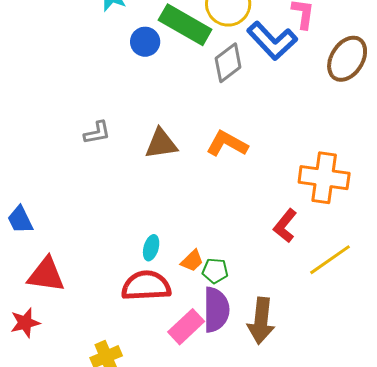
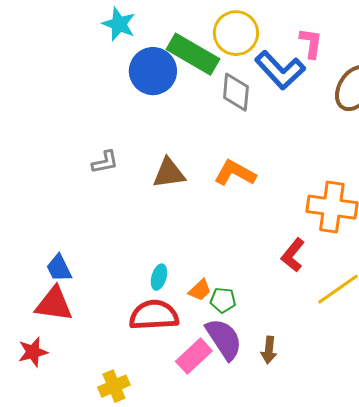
blue circle: (145, 42) -> (153, 71), size x1.6
gray diamond: (228, 63) -> (236, 92), turned -48
blue trapezoid: (20, 220) -> (59, 268), moved
purple semicircle: (216, 310) -> (224, 339), turned -33
brown arrow: (261, 321) -> (269, 350), size x0.6

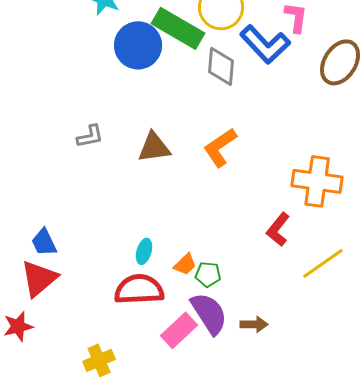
orange L-shape: (235, 173) -> (220, 147), turned -63
red triangle: (54, 304) -> (39, 278), turned -48
brown arrow: (269, 350) -> (254, 324), turned -96

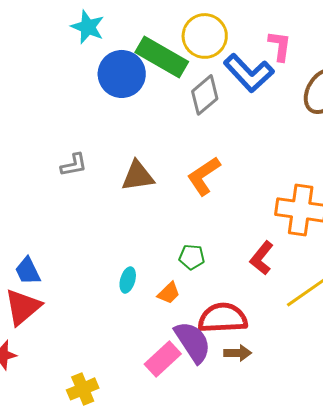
gray diamond: (221, 66) -> (205, 95), turned 45
green pentagon: (208, 274) -> (192, 257), moved
red semicircle: (139, 289) -> (223, 318), moved

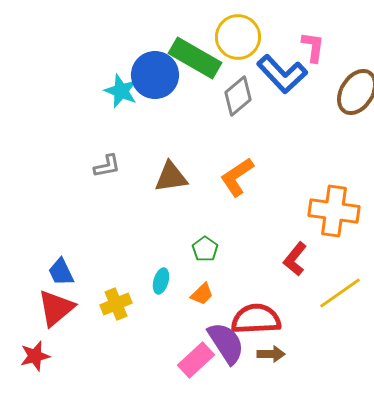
cyan star: (88, 27) -> (121, 91), moved
green pentagon: (192, 257) -> (205, 249), moved, turned 30
yellow cross: (83, 389) -> (116, 304), moved

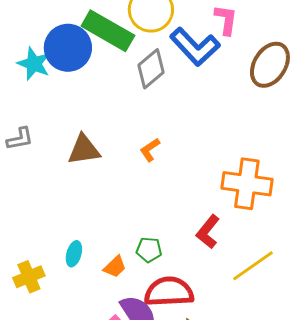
orange L-shape: (237, 177) -> (150, 150), size x0.6
green pentagon: (205, 249) -> (149, 250), moved, turned -30

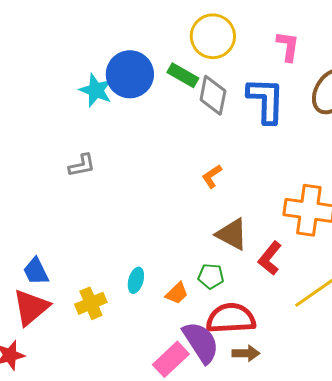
green rectangle: (108, 31) -> (183, 75), moved, size x0.6
blue L-shape: (195, 47) -> (266, 100), moved, turned -135
gray diamond: (151, 69) -> (213, 95), turned -39
brown triangle: (84, 150) -> (232, 234), moved, turned 36

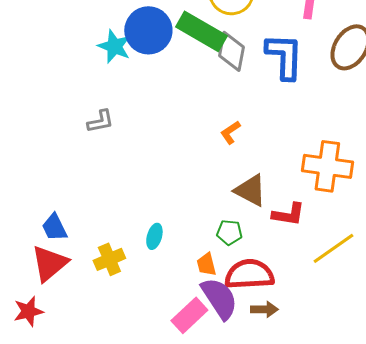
green rectangle: (183, 75) -> (201, 31), size x1.6
red L-shape: (270, 258) -> (288, 214), turned -120
orange trapezoid: (177, 293) -> (206, 264), moved, turned 120

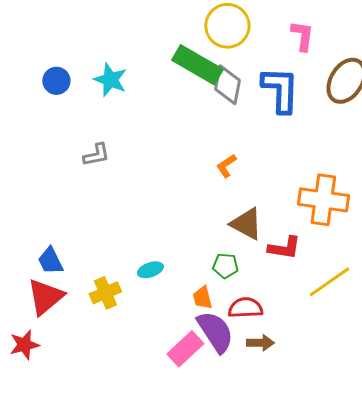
blue circle: (148, 30) -> (56, 81), moved, size x0.6
cyan ellipse: (154, 236) -> (150, 270), turned 55
red semicircle: (249, 274) -> (245, 308), size x0.7

